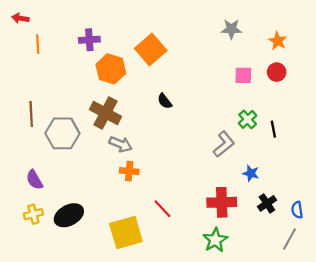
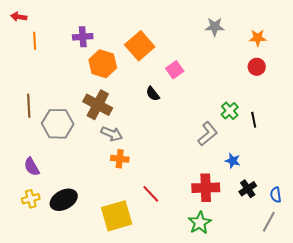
orange star: (278, 41) -> (258, 38), turned -30
pink square: (243, 75) -> (175, 70), moved, turned -36

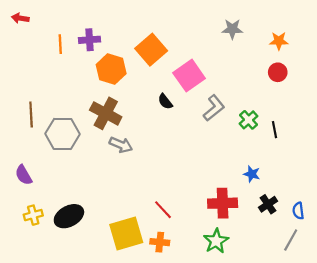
orange line: (35, 41) -> (60, 44), moved
pink square: (175, 70) -> (189, 76), size x1.6
gray L-shape: (208, 134) -> (214, 108), moved
orange cross: (120, 159) -> (160, 242), moved
purple semicircle: (32, 167) -> (24, 175), moved

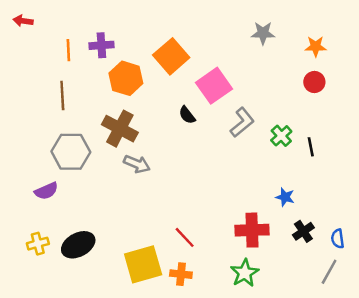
brown line: (31, 114) -> (62, 95), moved
purple semicircle: (24, 175) -> (46, 191), moved, turned -84

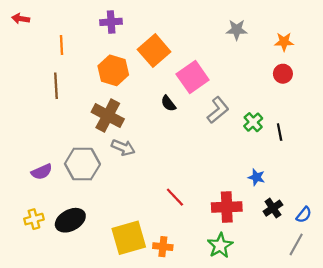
purple cross: (101, 45) -> (111, 22), moved
gray hexagon: (71, 152) -> (82, 164), moved
red line: (185, 237) -> (175, 197), moved
blue semicircle: (338, 239) -> (304, 215), turned -133

